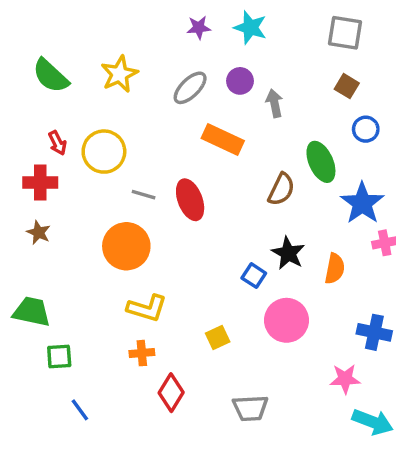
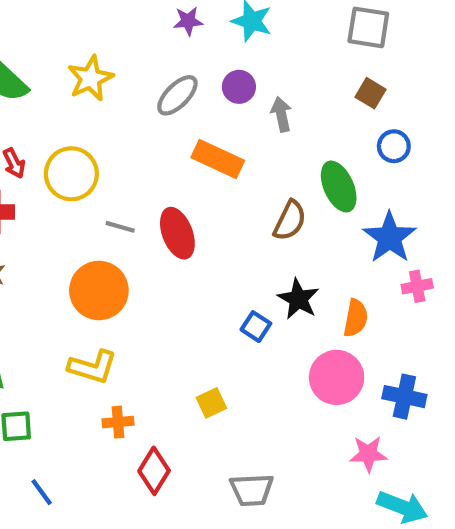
yellow L-shape: (147, 308) -> (93, 367), moved
pink circle: (286, 320) -> (337, 377), moved

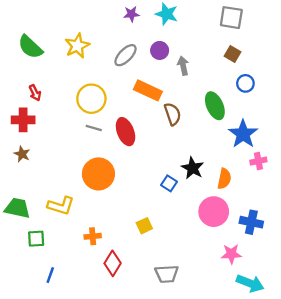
yellow circle: (71, 174) -> (91, 99), moved
brown semicircle: (290, 220) -> (173, 114), moved, turned -45
orange circle: (99, 290) -> (98, 174), moved
yellow L-shape: (93, 367) -> (61, 206), moved
blue line: (42, 492) -> (50, 275), turned 56

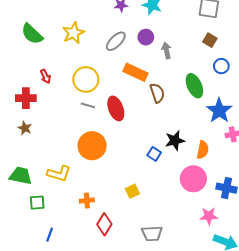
red arrow: (35, 93) -> (45, 76), moved
black star: (193, 168) -> (175, 141), turned 30

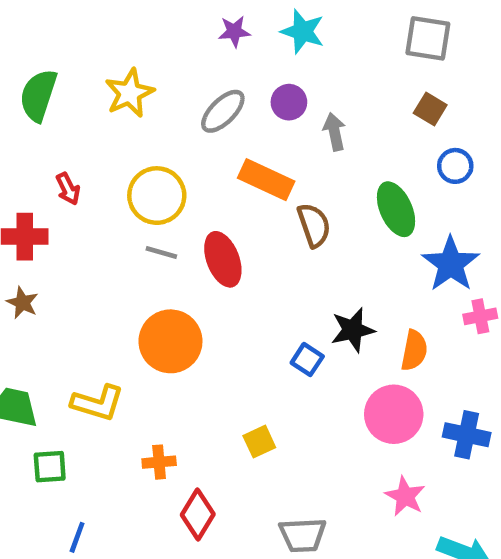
green semicircle: (32, 34) -> (38, 95), turned 65
pink star: (209, 216) -> (405, 496), moved, turned 30

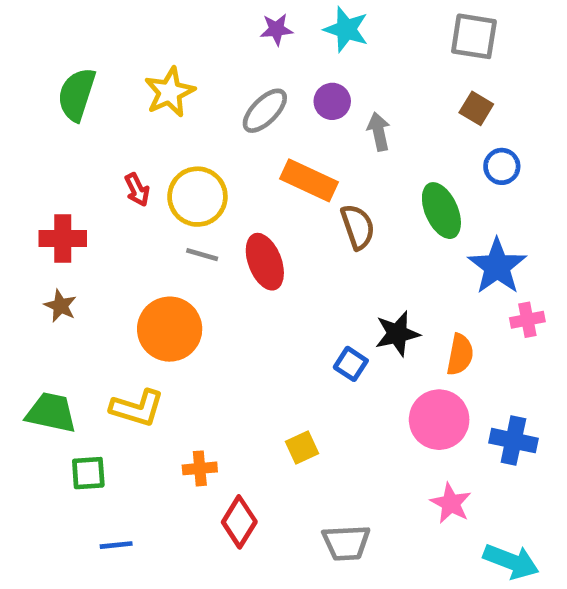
red arrow: (68, 189) -> (137, 190), moved
orange circle: (170, 341) -> (170, 329), moved
blue line: (77, 537) -> (116, 545), turned 64

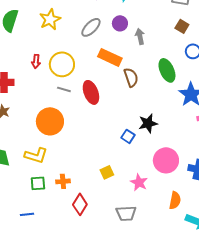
red arrow: (137, 190) -> (36, 61), turned 32
orange semicircle: (460, 355) -> (175, 200), moved
green square: (88, 473) -> (38, 183), moved
pink star: (451, 503) -> (139, 182), moved

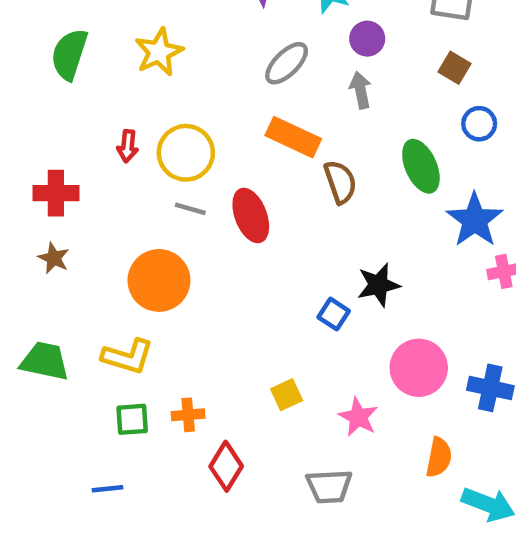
purple circle: (120, 23) -> (367, 39), moved
gray ellipse: (91, 27) -> (287, 63), moved

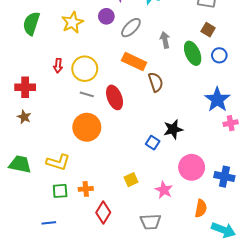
purple circle: (367, 39) -> (106, 16), moved
green ellipse: (421, 166) -> (193, 53), moved
orange circle: (159, 280) -> (87, 127), moved

